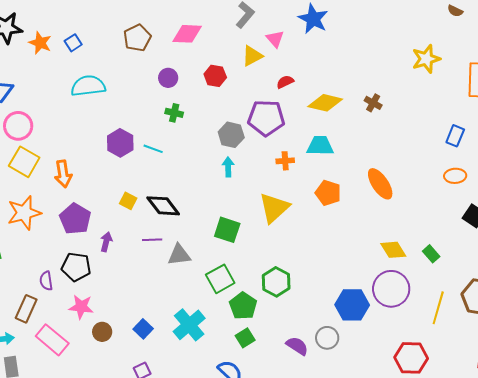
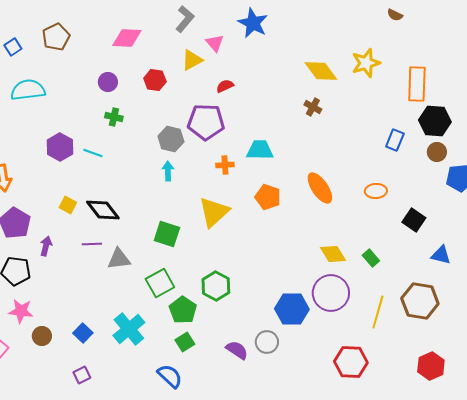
brown pentagon: (137, 38) -> (56, 37), moved
yellow diamond: (325, 103) -> (321, 71), moved, turned 40
orange ellipse: (455, 176) -> (376, 191), moved

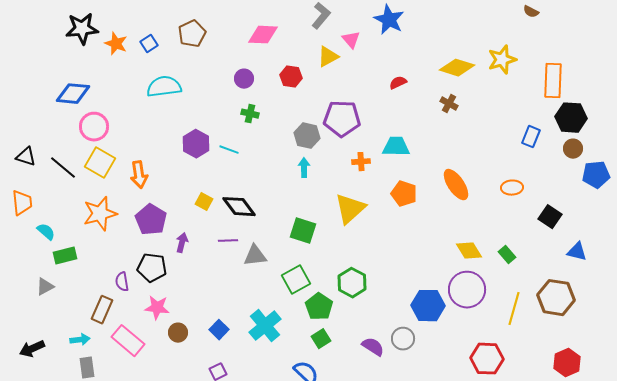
yellow diamond: (321, 71) -> (457, 68), turned -36
red semicircle: (225, 86) -> (398, 83), moved

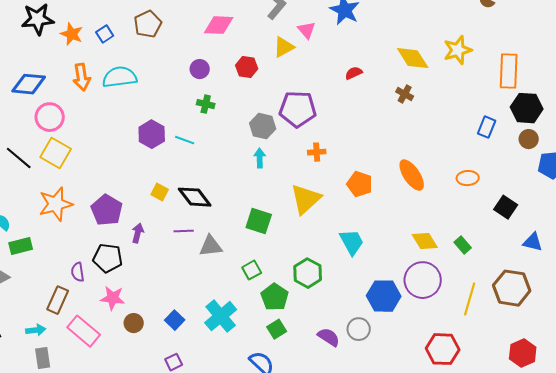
yellow diamond: (457, 68) -> (413, 58), turned 40
cyan trapezoid: (396, 147) -> (352, 242), moved, turned 60
orange arrow: (139, 175) -> (82, 77), moved
green square: (296, 280) -> (252, 270), size x0.7

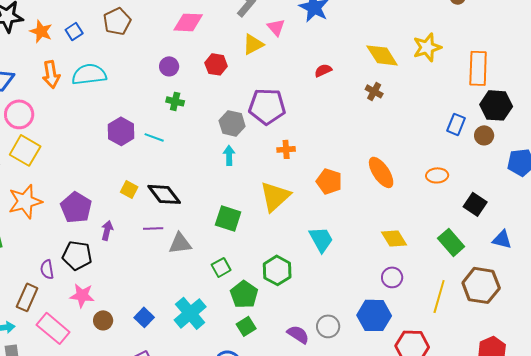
brown circle: (529, 139) -> (484, 135), moved
green rectangle: (463, 245) -> (451, 242), moved, size x1.5
purple circle: (423, 280) -> (392, 277), size x0.6
blue hexagon: (384, 296) -> (374, 315), moved

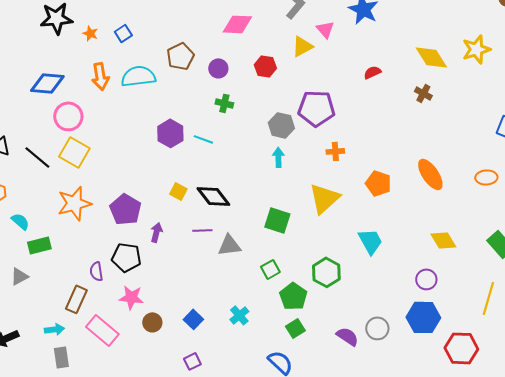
brown pentagon: (117, 21) -> (180, 56), moved
orange star: (41, 31) -> (90, 33), size x0.7
purple circle: (392, 277) -> (426, 279), moved
cyan cross: (190, 313) -> (239, 315), size x0.6

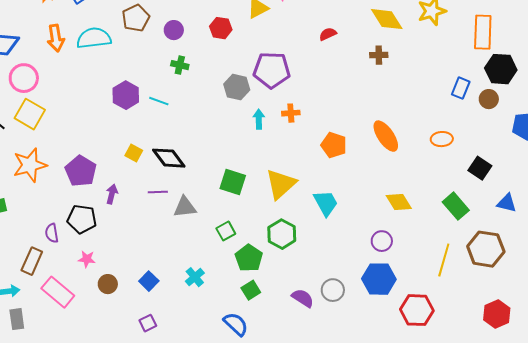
brown cross: (423, 93) -> (379, 55), turned -30
cyan arrow: (278, 157) -> (259, 119), moved
yellow triangle: (324, 198) -> (281, 184), moved
pink star: (131, 297) -> (87, 259), size x0.7

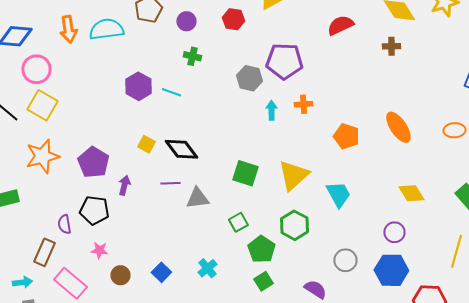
red semicircle: (328, 34) -> (340, 25), size x1.5
gray circle: (333, 290) -> (345, 260), moved

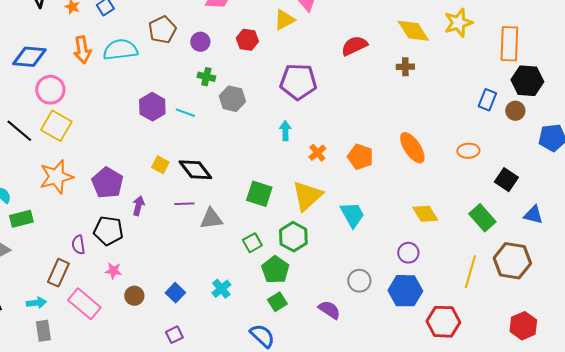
gray hexagon: (249, 78) -> (232, 99), moved
orange cross: (303, 104) -> (317, 153), moved, turned -36
green hexagon: (294, 225) -> (293, 237), moved

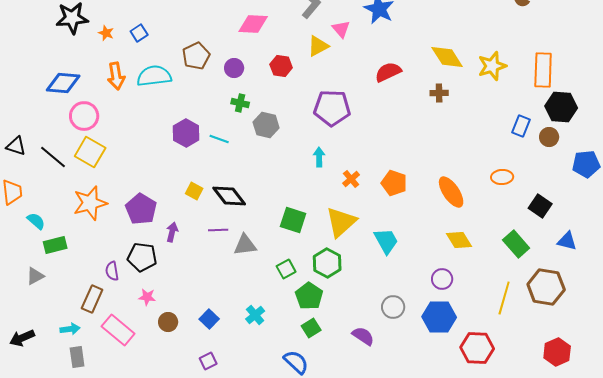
yellow star: (458, 23) -> (492, 66), moved
orange ellipse: (412, 148) -> (451, 192), moved

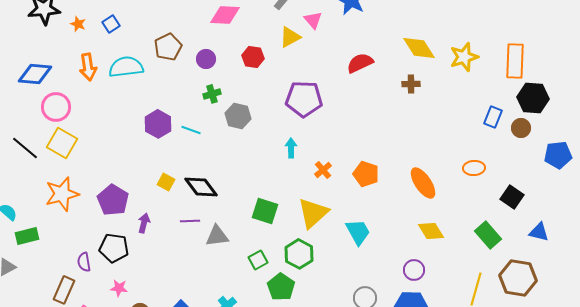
green cross: (240, 103) -> (212, 94), turned -30

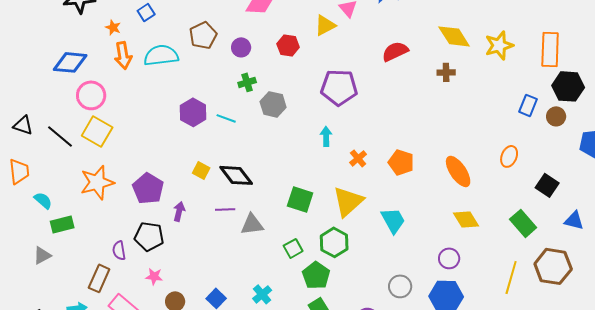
orange star: (78, 24) -> (113, 27), moved
orange ellipse: (474, 168) -> (509, 156), turned -65

